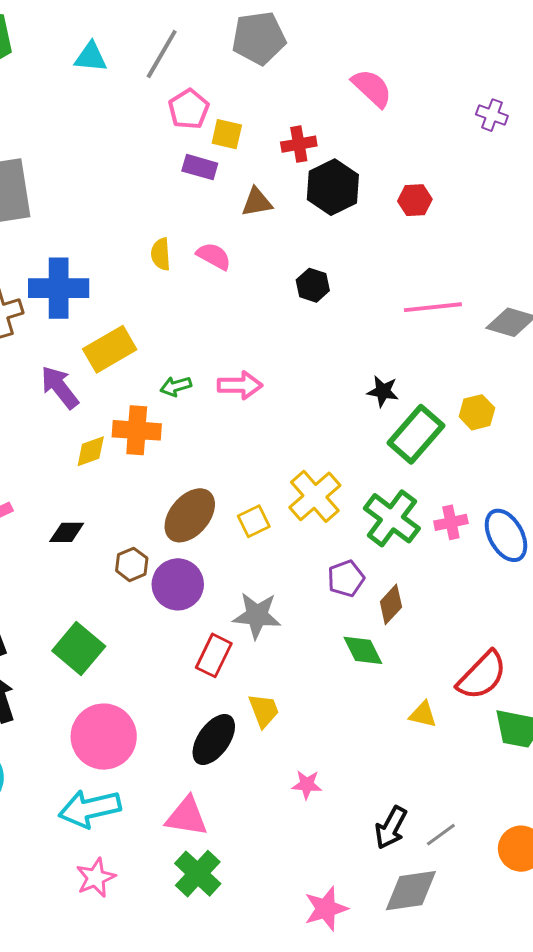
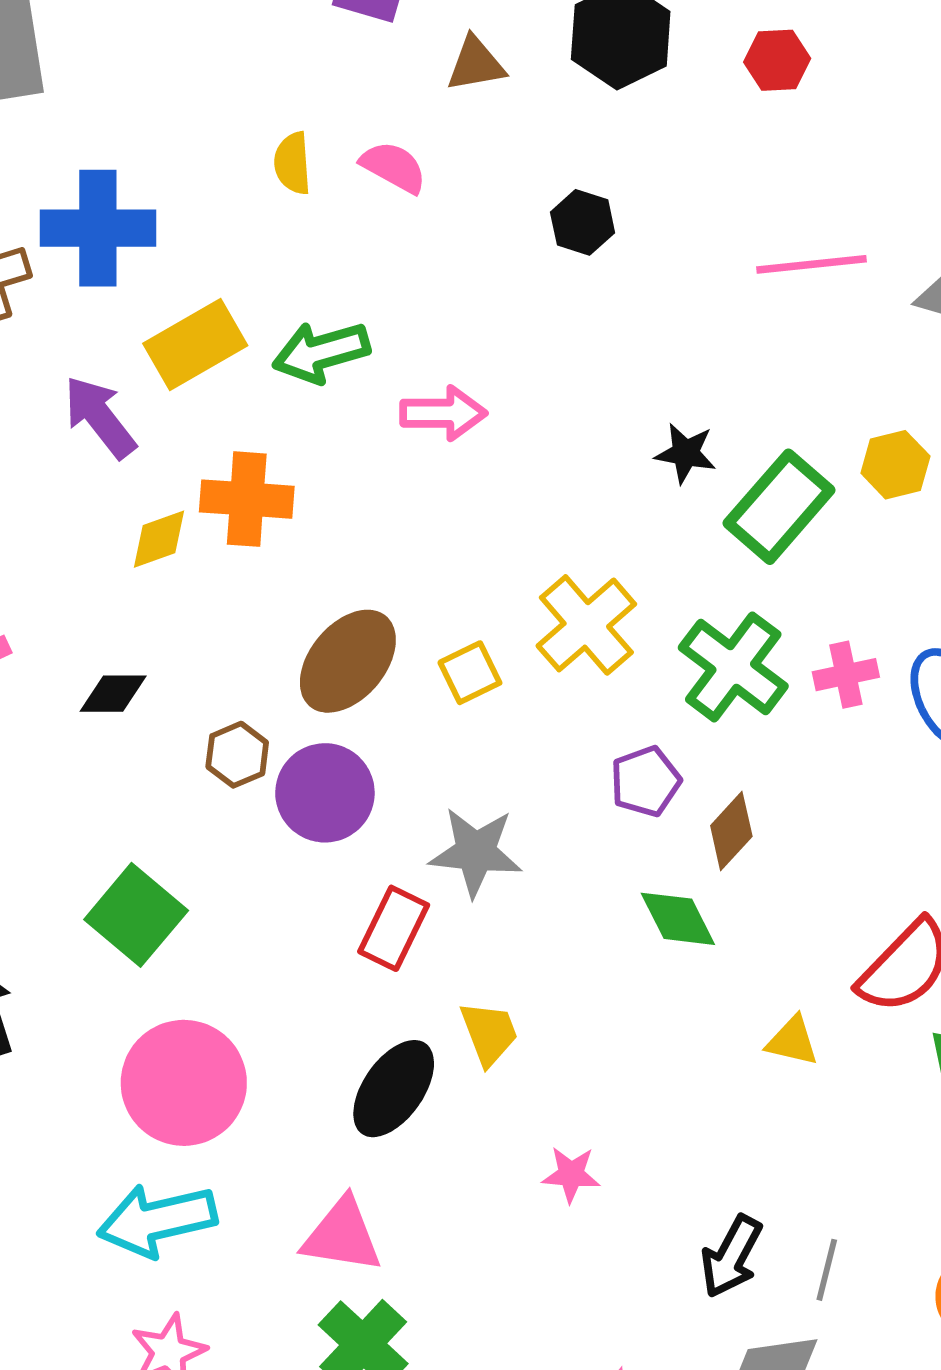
green arrow: (176, 386) -> (321, 352), moved, size x1.6
black star: (383, 391) -> (686, 453), moved
gray line: (441, 835) -> (827, 1270), turned -40

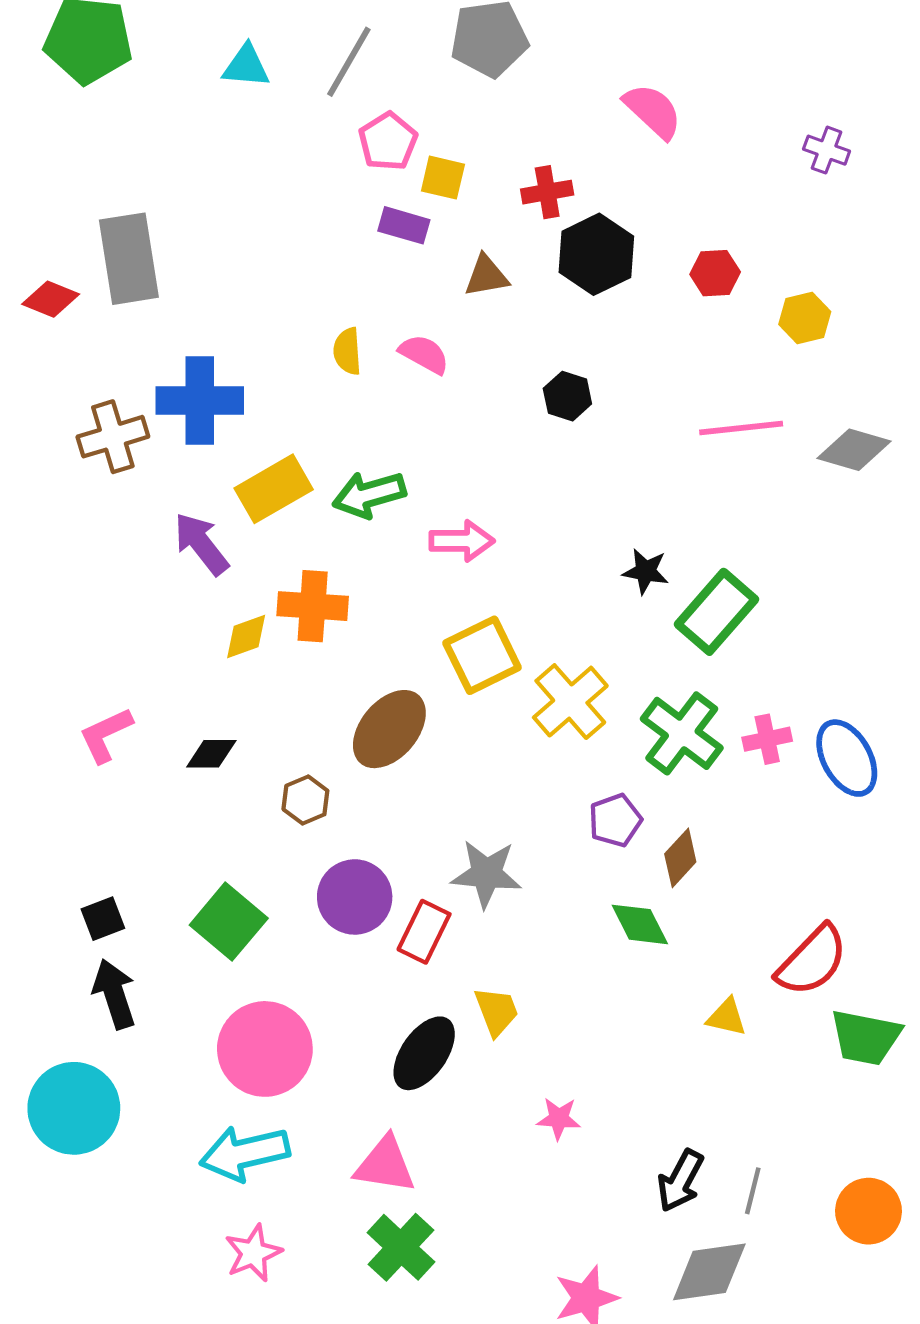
yellow hexagon: (895, 465) -> (805, 318), moved
yellow square: (470, 673) -> (482, 655), moved, size x1.6
purple circle: (325, 793) -> (355, 897), moved

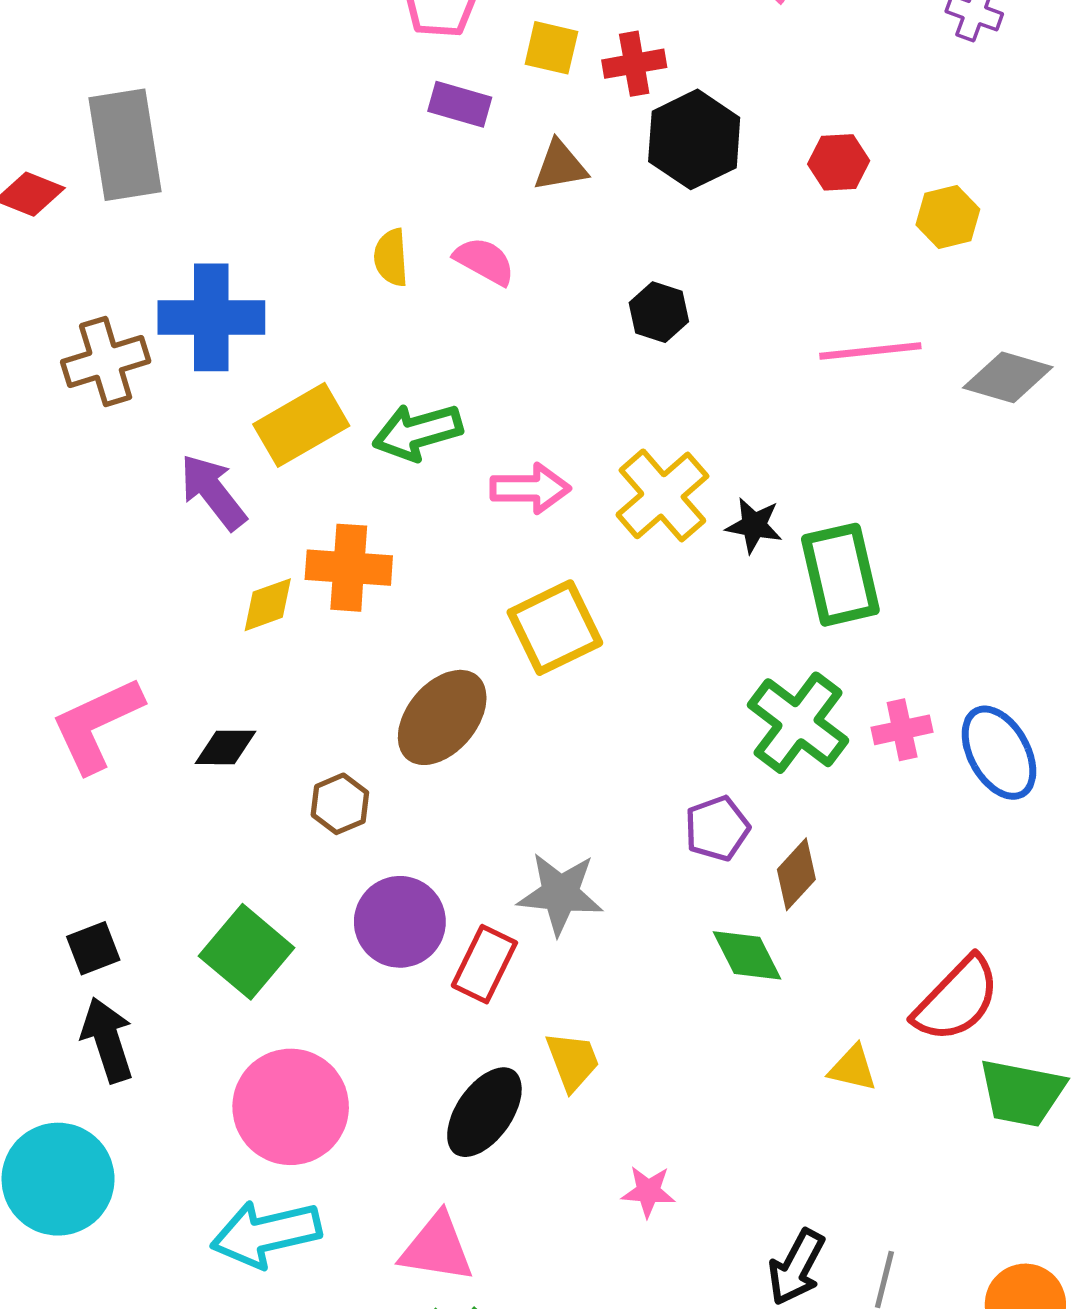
yellow square: (443, 178) -> (551, 48), moved
green rectangle: (717, 612) -> (840, 575), turned -54
yellow cross: (570, 702) -> (662, 495), moved
pink L-shape: (106, 735) -> (97, 724), size x1.4

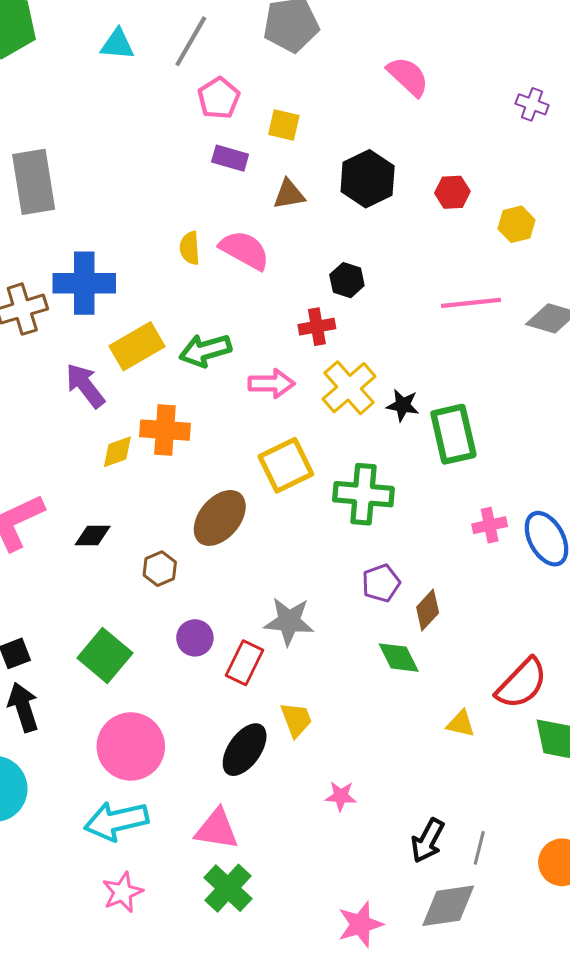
red cross: (634, 64) -> (317, 327), moved
pink semicircle: (484, 261) -> (245, 250), size x1.4
green cross: (798, 723) -> (363, 494), moved, turned -32
purple circle: (400, 922) -> (195, 638), size x0.7

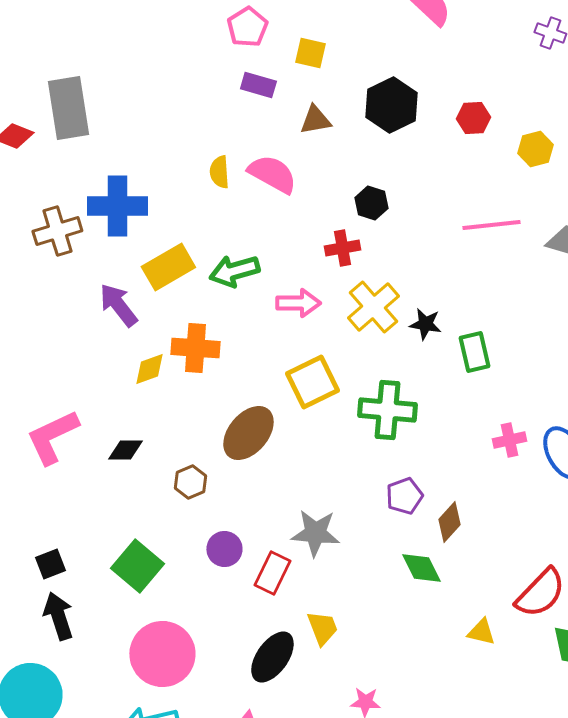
green rectangle: (453, 434) -> (474, 352), size x0.7

